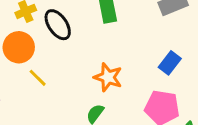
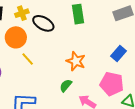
black ellipse: (58, 25) -> (43, 23), turned -30

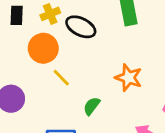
green semicircle: (66, 86) -> (92, 106), moved

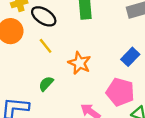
yellow line: (61, 78) -> (46, 46), moved

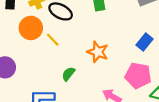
yellow line: (46, 46) -> (53, 40), moved

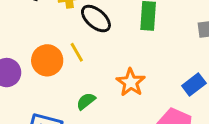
orange circle: (31, 28) -> (47, 60), moved

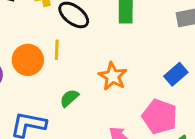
yellow line: (77, 52) -> (57, 50), turned 36

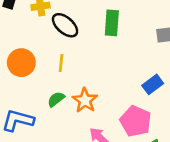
yellow line: (57, 50) -> (61, 63), moved
orange star: (113, 76) -> (85, 100), moved

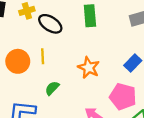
yellow line: (61, 63) -> (43, 56), moved
orange star: (85, 100) -> (89, 68), moved

